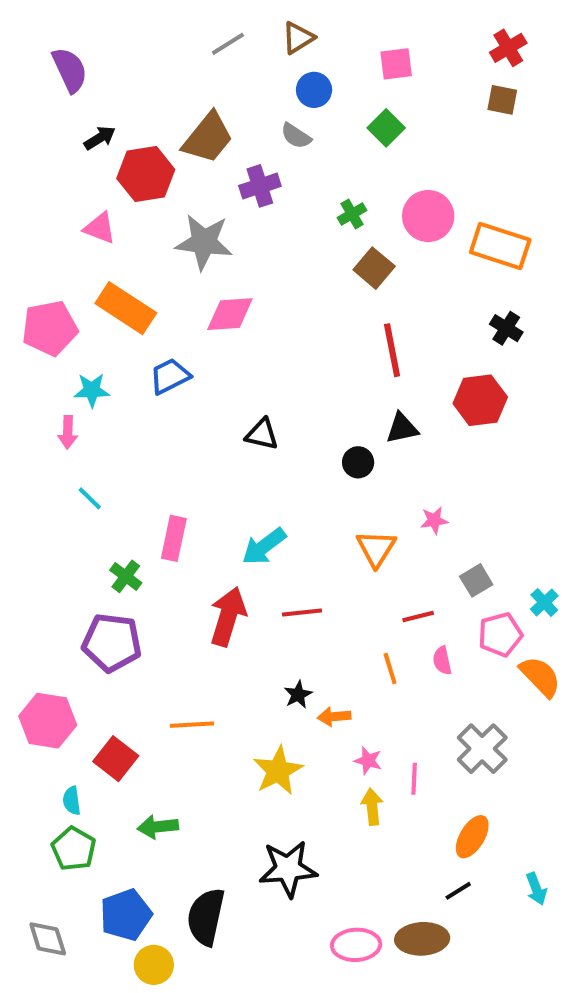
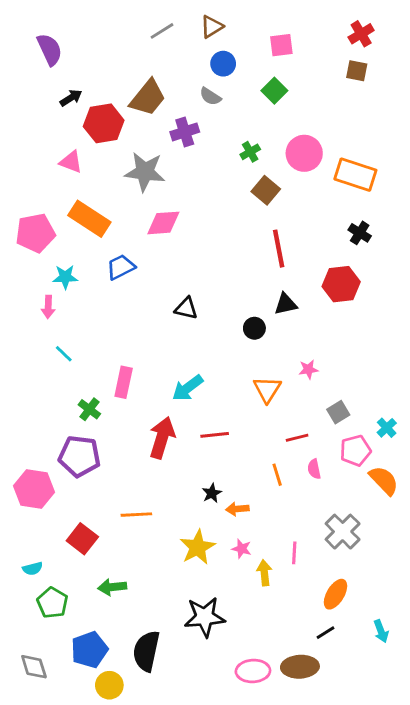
pink hexagon: (48, 721) -> (34, 489), moved
pink star: (368, 761) -> (242, 549), moved
cyan semicircle: (72, 801) -> (33, 569), moved, turned -96

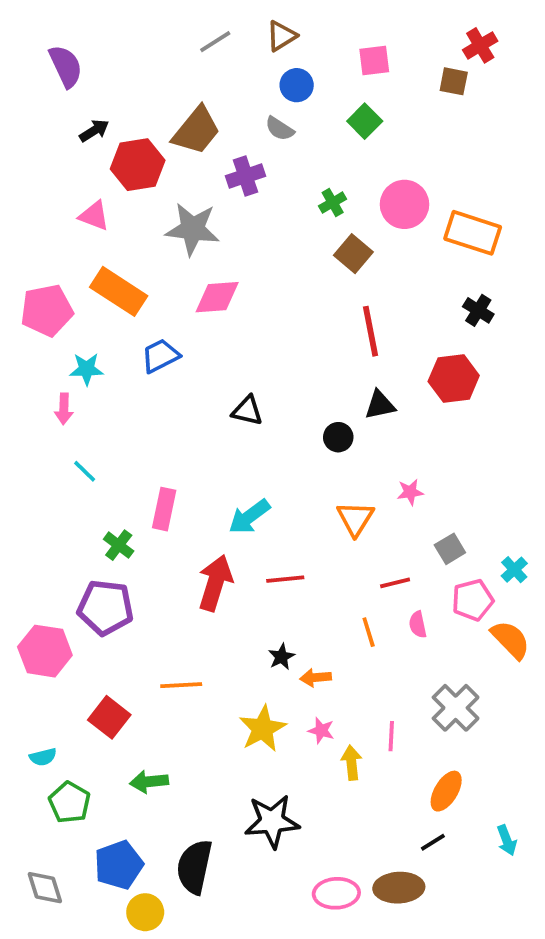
brown square: (357, 71) -> (454, 81), moved

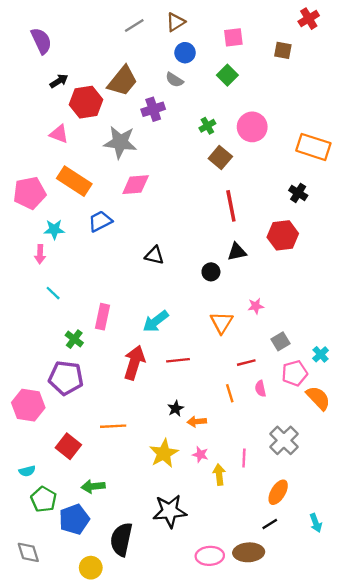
red cross: (480, 45) -> (309, 19), moved
orange rectangle: (473, 233) -> (313, 147), moved
blue pentagon: (119, 865) -> (74, 519), moved

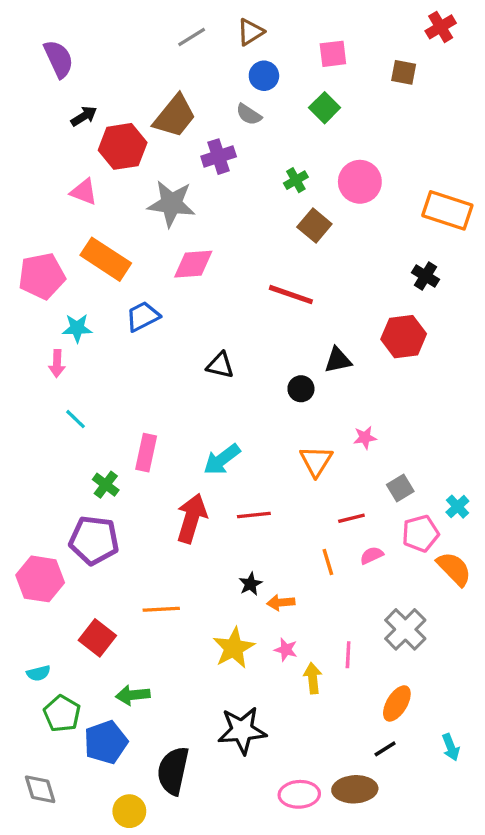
red line: (231, 206) -> (291, 295), moved, turned -60
pink semicircle: (260, 389) -> (372, 555), turned 77

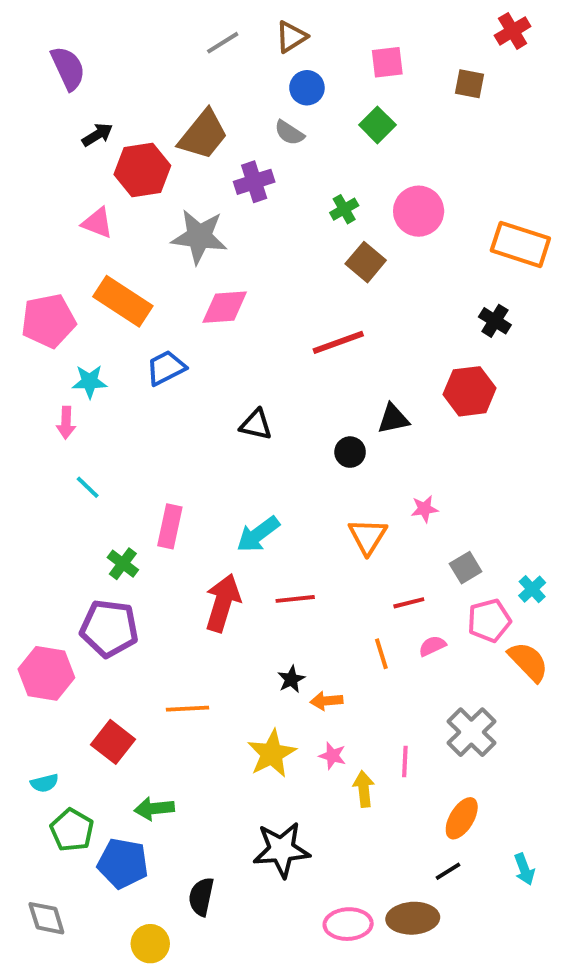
red line: (291, 295) -> (338, 342), turned -39
blue pentagon: (106, 742) -> (123, 863), turned 30
black semicircle: (173, 771) -> (201, 897), size x0.7

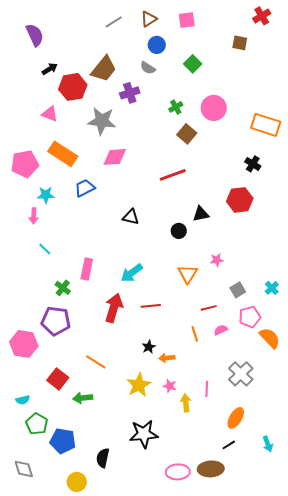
pink square: (387, 62) -> (187, 20), moved
cyan cross: (532, 589) -> (272, 288), moved
orange line: (187, 709) -> (96, 362), turned 35
green arrow: (154, 809) -> (83, 398), moved

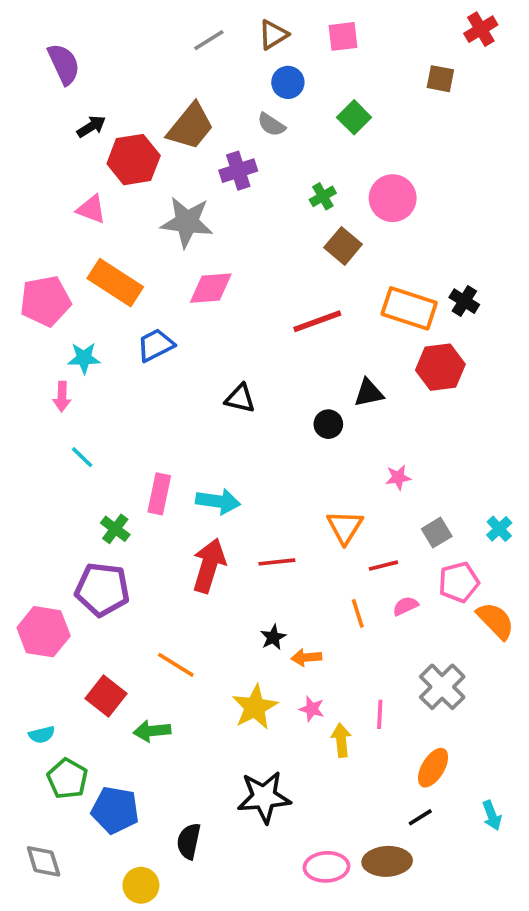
orange rectangle: (266, 125) -> (409, 308), moved
cyan arrow: (132, 273) -> (218, 501), moved, turned -135
orange triangle: (188, 274) -> (345, 527), moved

